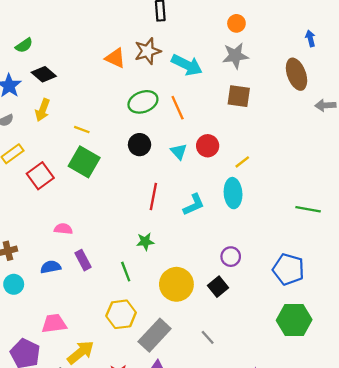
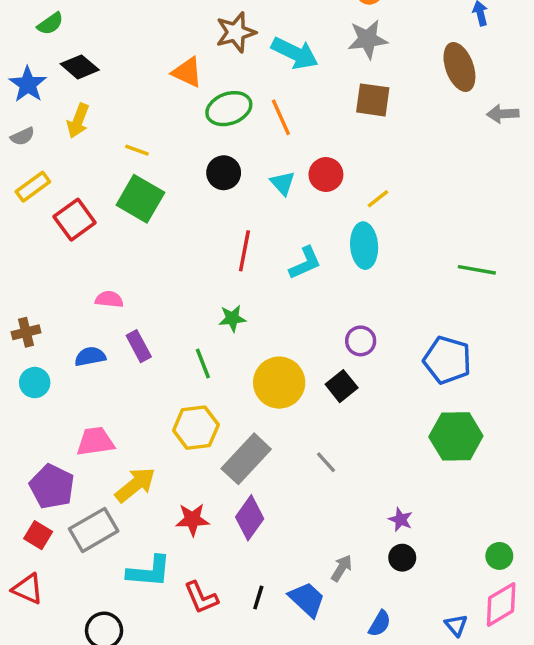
orange triangle: (115, 58) -> (187, 72), moved

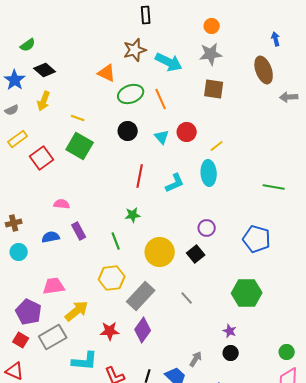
green hexagon: (456, 436) -> (247, 293), moved

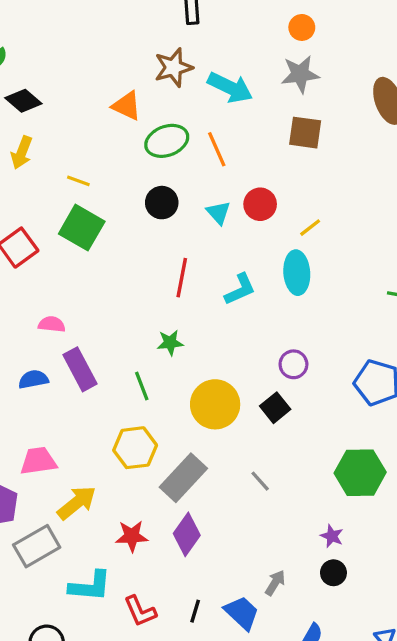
purple rectangle: (79, 231) -> (80, 369), size x1.4

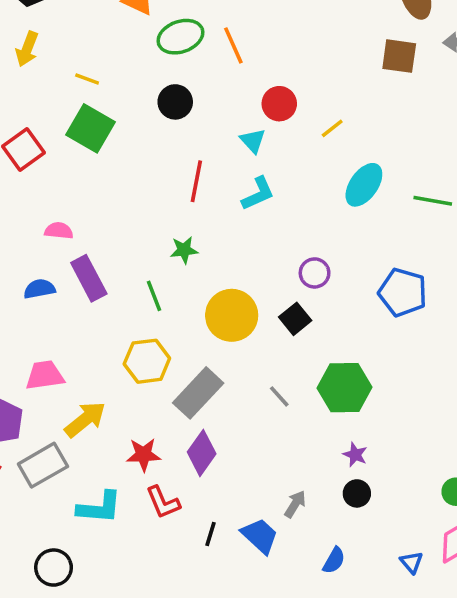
brown square: (305, 133) -> (399, 56), moved
cyan triangle: (218, 213) -> (253, 141), moved
cyan ellipse: (297, 273) -> (364, 185), moved, turned 39
green hexagon: (360, 473) -> (345, 388), moved
red L-shape: (140, 611) -> (163, 502), moved

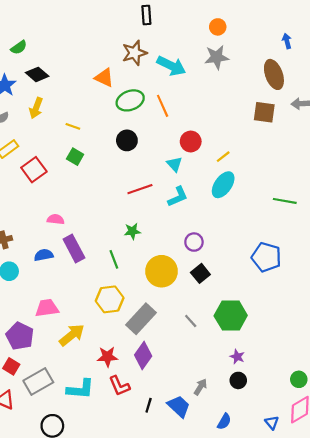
green square: (91, 128) -> (75, 157), size x0.6
red line: (196, 181) -> (140, 189), turned 60
cyan ellipse: (364, 185) -> (223, 185), moved
purple circle: (315, 273) -> (194, 242), moved
gray rectangle: (43, 465) -> (38, 382), moved

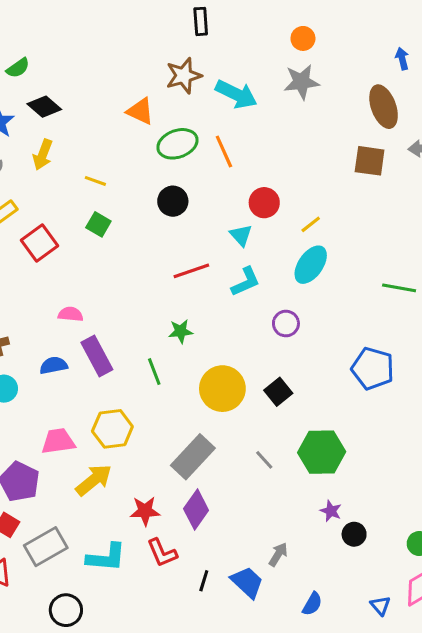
purple circle: (194, 242) -> (286, 324), moved
yellow hexagon: (110, 299) -> (112, 429), moved
black circle: (238, 380) -> (354, 534), moved

